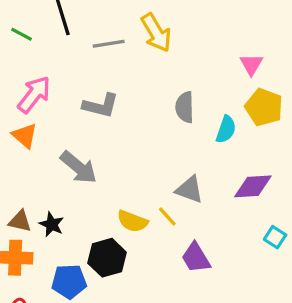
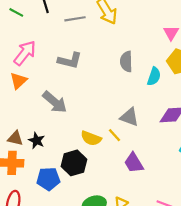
orange triangle: (25, 136) -> (18, 81), turned 36

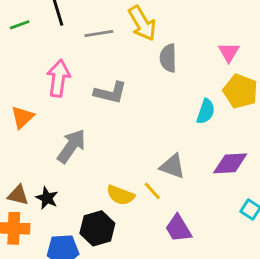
green line: (16, 12) -> (20, 25), turned -48
pink arrow: (25, 53) -> (58, 78), moved, turned -30
gray L-shape: (70, 60) -> (110, 93), moved
gray semicircle: (126, 62) -> (168, 58), moved
gray arrow: (55, 102) -> (71, 146), turned -95

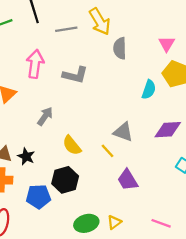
gray arrow: (71, 146) -> (45, 116), size x0.7
yellow semicircle: (121, 195) -> (72, 145), moved, turned 30

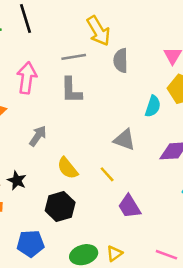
gray line: (66, 29) -> (74, 57), moved
gray L-shape: (75, 75) -> (71, 90), turned 75
gray triangle: (123, 132) -> (124, 140), moved
blue pentagon: (38, 197) -> (30, 244), moved

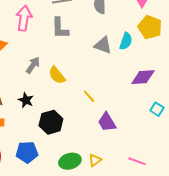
gray triangle: (124, 140) -> (103, 45), moved
yellow semicircle: (68, 168) -> (57, 75), moved
black star: (17, 180) -> (26, 100), moved

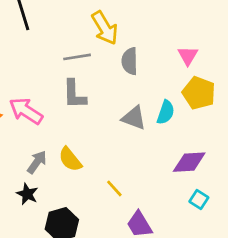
pink arrow: (24, 18) -> (26, 111), moved, turned -65
gray arrow: (33, 65) -> (37, 162), moved
cyan square: (157, 109) -> (199, 199), moved

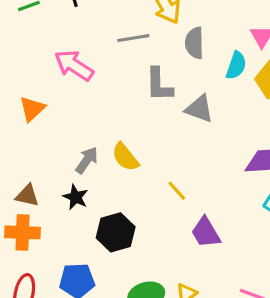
gray L-shape: (74, 94) -> (159, 85), moved
pink arrow: (26, 111) -> (74, 65), moved
cyan semicircle: (166, 112) -> (236, 65), moved

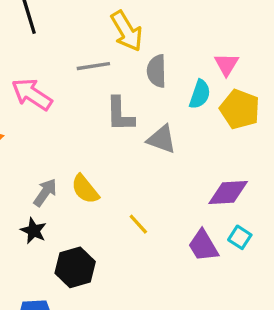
purple trapezoid: (206, 232) -> (203, 246), moved

